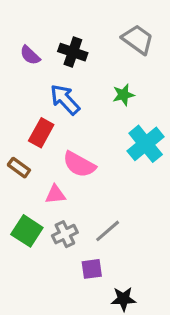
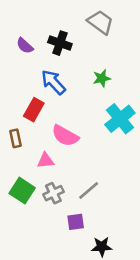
gray trapezoid: (138, 39) -> (100, 22), moved
brown rectangle: (19, 168) -> (16, 138), turned 42

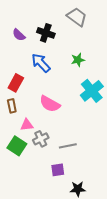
red rectangle: (34, 110) -> (16, 83), moved
pink triangle: (46, 161) -> (27, 125), moved
gray line: (89, 191) -> (68, 146), turned 30
gray cross: (53, 193) -> (41, 139), moved

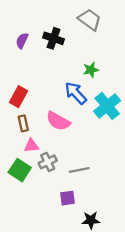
purple semicircle: (19, 35) -> (22, 41), turned 72
blue arrow: (41, 63) -> (76, 93), moved
brown rectangle: (12, 106) -> (23, 123), moved

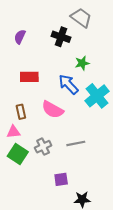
black cross: (54, 38) -> (61, 37), moved
red rectangle: (19, 97) -> (29, 77), moved, turned 60
pink triangle: (31, 146) -> (13, 132), moved
gray line: (79, 170) -> (76, 143), moved

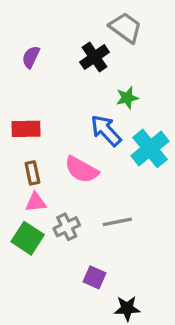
black cross: (61, 37) -> (95, 57), turned 36
red rectangle: (29, 77) -> (26, 129), moved
pink triangle: (13, 132) -> (36, 202), moved
purple square: (61, 179) -> (95, 277), turned 32

